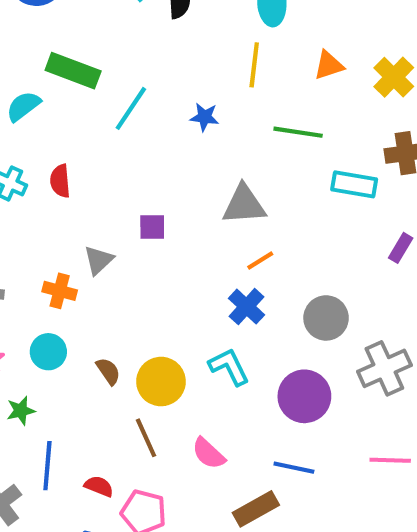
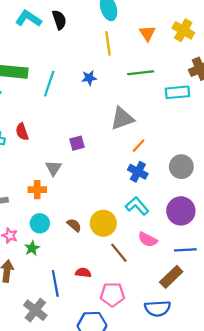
orange triangle: (329, 65) -> (147, 33), turned -30
green star: (21, 411) -> (32, 248), moved
brown line: (146, 438) -> (119, 253), moved
pink semicircle: (209, 453) -> (148, 240), moved
red semicircle: (99, 486) -> (83, 273), moved

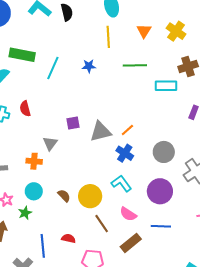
gray triangle: (122, 118) -> (101, 131), moved
brown rectangle: (171, 277) -> (131, 243), moved

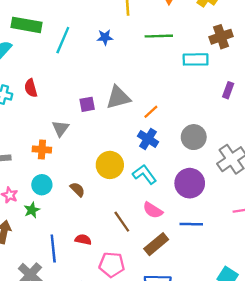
gray triangle: (101, 131) -> (118, 97), moved
yellow circle: (90, 196) -> (110, 165), moved

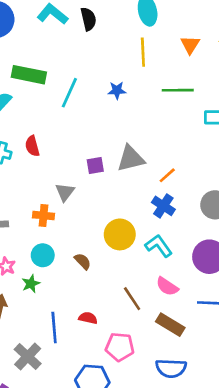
brown rectangle: (156, 244) -> (170, 325), turned 70

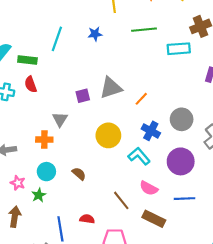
green rectangle: (29, 75) -> (27, 60), moved, size x0.7
blue cross: (163, 206) -> (151, 131), moved
yellow circle: (120, 234) -> (108, 135), moved

